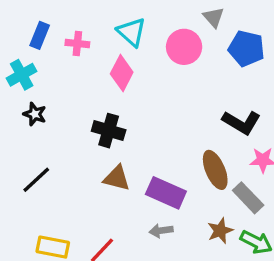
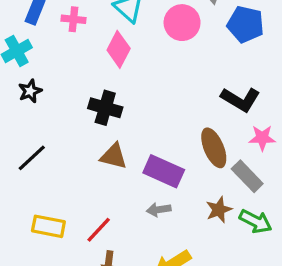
black star: (35, 114) -> (30, 91), turned 30

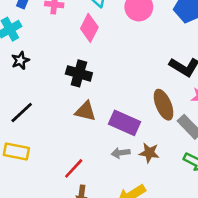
brown star: (219, 210) -> (149, 153), moved, turned 30
yellow rectangle: (48, 226) -> (16, 152), moved

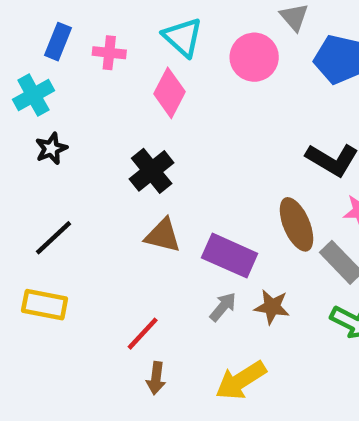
black cross: (79, 73) -> (152, 171), turned 35
gray arrow: (121, 153) -> (223, 307), turned 138

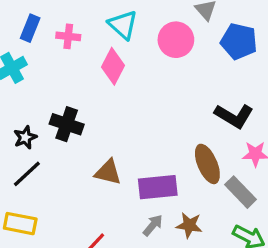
black star: (51, 149) -> (25, 137), moved
black cross: (152, 171) -> (67, 124), moved, turned -32
purple rectangle: (230, 256) -> (158, 187), turned -30

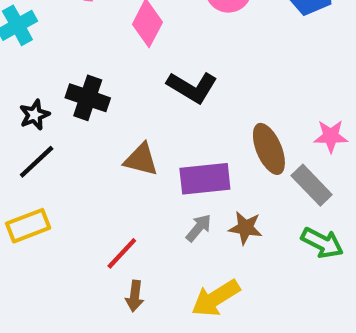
black L-shape: (234, 116) -> (192, 87), moved
yellow rectangle: (20, 224) -> (28, 226), turned -32

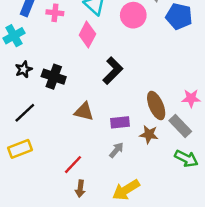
black L-shape: (192, 87) -> (113, 71), turned -76
black star: (34, 115) -> (24, 69), moved
purple rectangle: (205, 179) -> (120, 122), size x0.7
brown star: (245, 228) -> (149, 134), moved

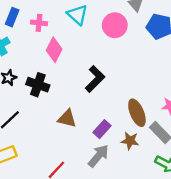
pink diamond: (87, 34) -> (54, 50), moved
purple rectangle: (120, 122) -> (102, 129), turned -42
gray arrow: (116, 150) -> (98, 156), size x1.5

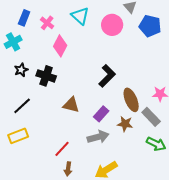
pink cross: (39, 23) -> (47, 23), turned 32
black L-shape: (95, 79) -> (107, 76), moved
gray arrow: (98, 156) -> (98, 137), turned 35

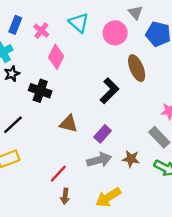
black star: (21, 70) -> (12, 74), moved
brown ellipse: (131, 100) -> (137, 68), moved
brown star: (125, 124) -> (131, 159), moved

